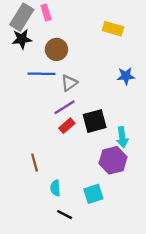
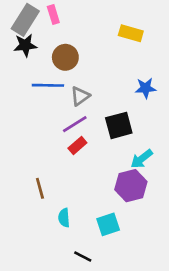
black square: (95, 121) -> (119, 125), moved
cyan arrow: (122, 137) -> (142, 159), turned 60
black line: (65, 215) -> (83, 256), moved

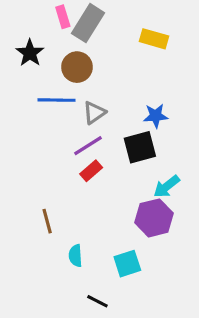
gray rectangle: (25, 20) -> (88, 23), moved
black star: (25, 45) -> (30, 53), turned -30
blue star: (146, 88) -> (156, 116), moved

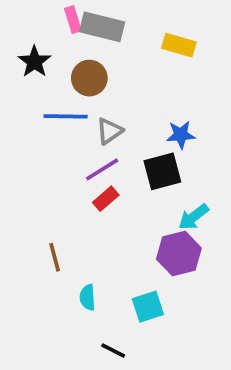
gray rectangle: (88, 23) -> (102, 27), turned 72

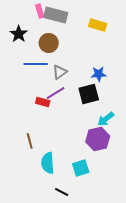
red rectangle: (106, 199) -> (43, 102), moved, turned 56
cyan semicircle: (87, 297) -> (48, 163), size x1.5

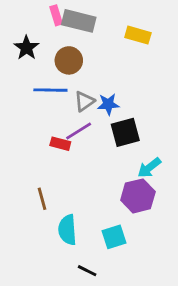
blue star: (99, 74) -> (108, 104), moved

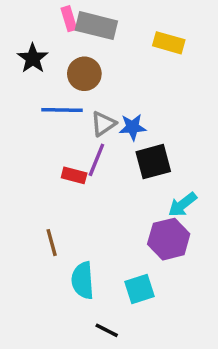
purple line: (79, 131) -> (96, 160), turned -36

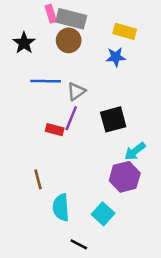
brown circle: (84, 74) -> (69, 40), moved
blue star: (133, 127) -> (116, 57), moved
cyan square: (139, 289) -> (103, 214), turned -30

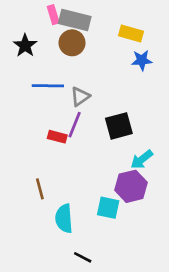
blue star: (116, 57) -> (142, 60), moved
cyan square: (103, 214) -> (108, 208), moved, turned -30

